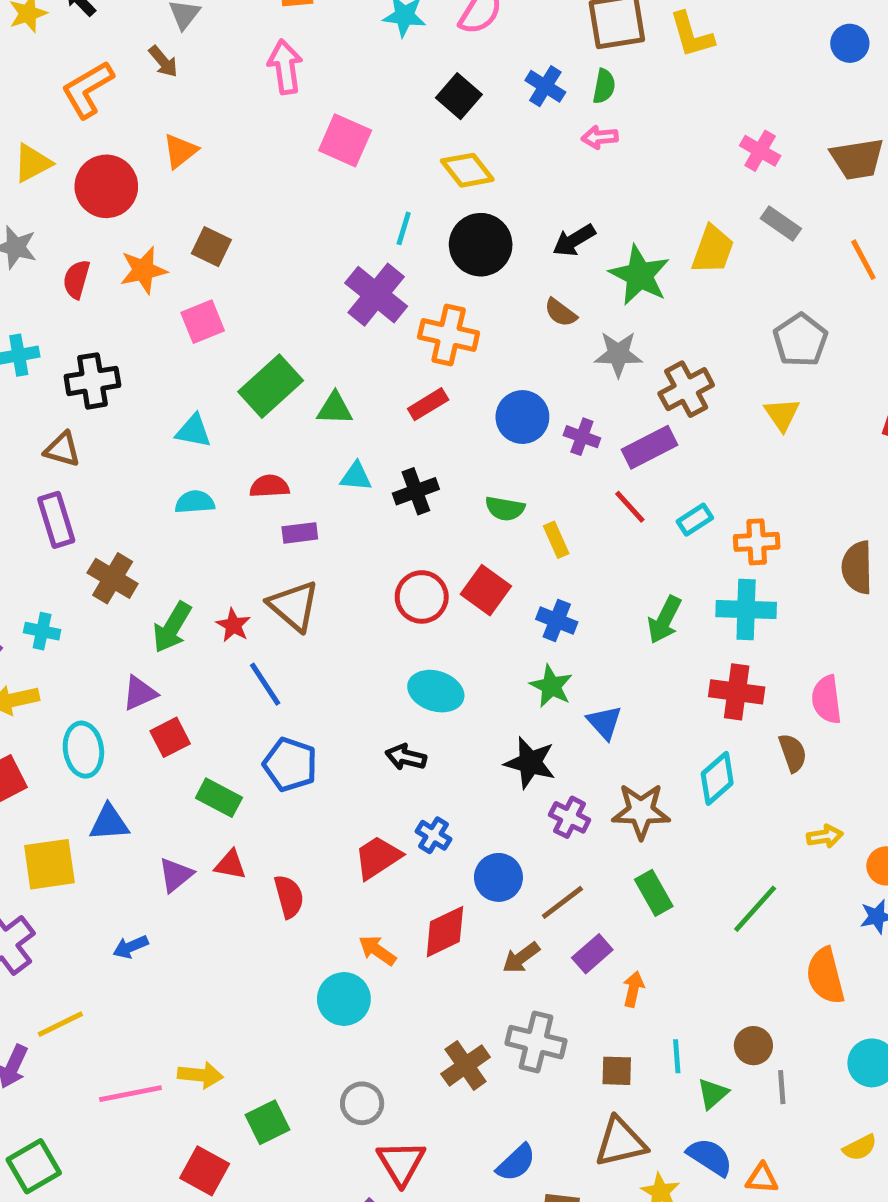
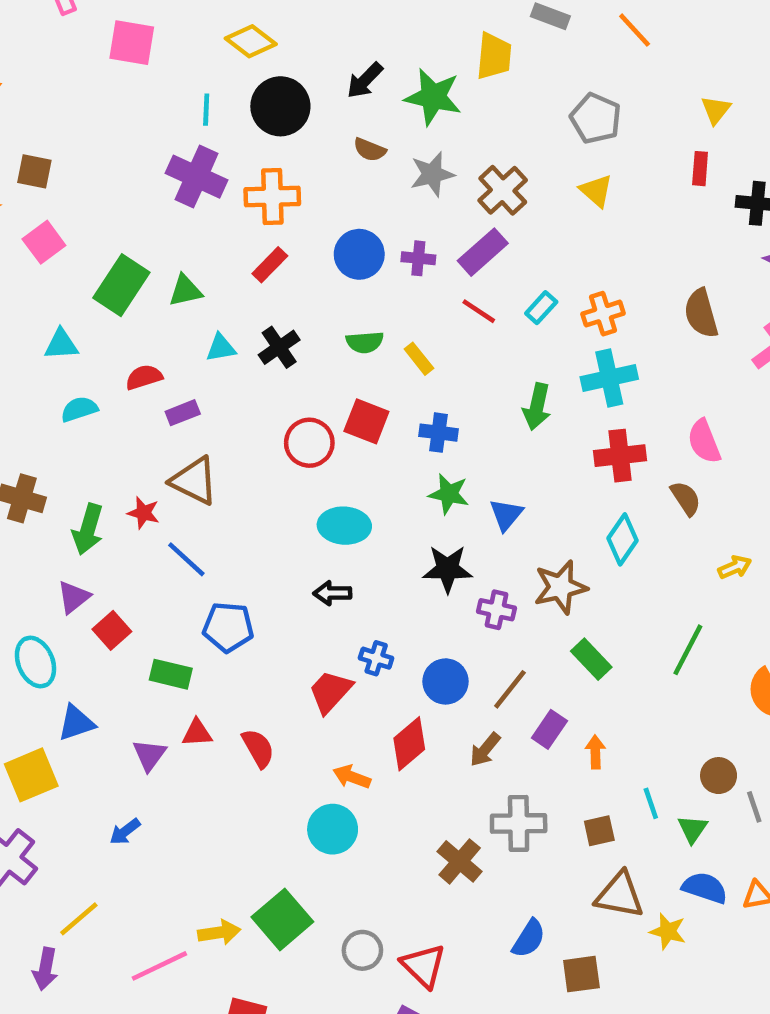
blue triangle: (604, 722) -> (506, 515), turned 36
gray circle: (362, 1103) -> (362, 950), moved
green square: (267, 1122) -> (282, 919), moved, size x1.4
brown triangle: (621, 1142) -> (620, 895), turned 38

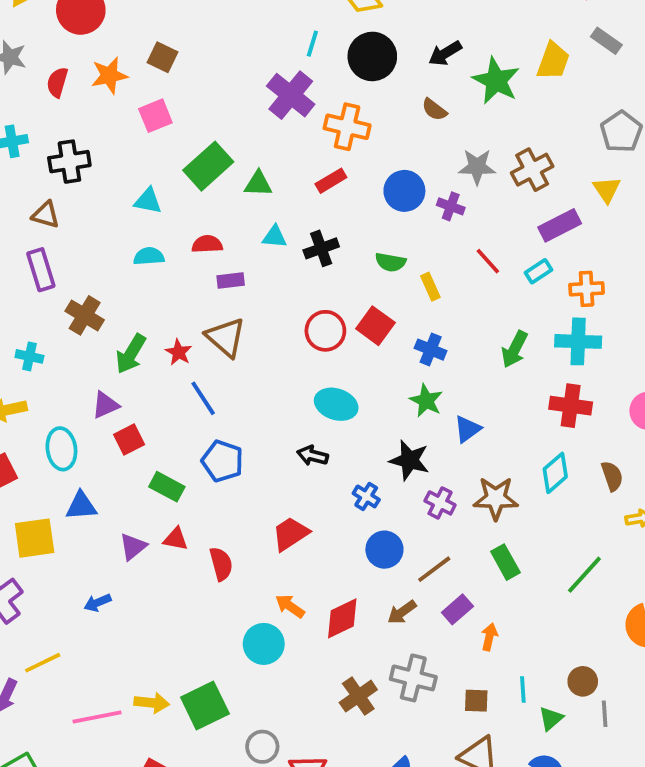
gray star: (432, 174) -> (477, 167), moved
purple rectangle: (483, 252) -> (560, 225), moved
brown semicircle: (686, 498) -> (612, 476), moved
blue cross: (376, 658) -> (366, 496), moved
red diamond: (409, 744) -> (342, 618), moved

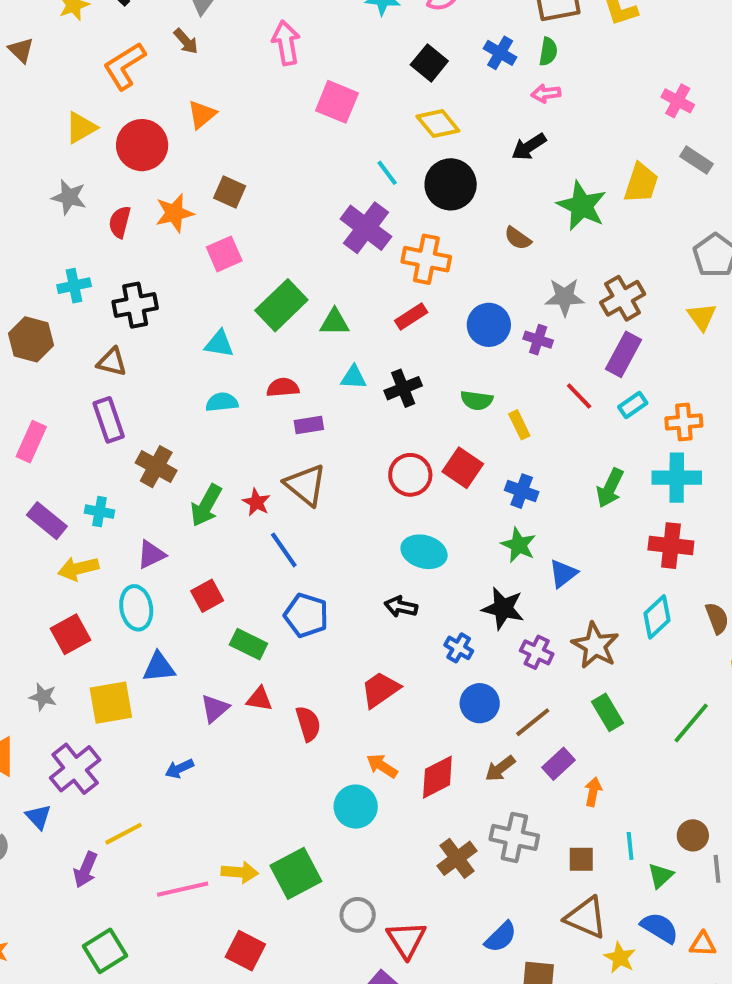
cyan line: (312, 44) -> (387, 173), turned -52
black arrow: (445, 53) -> (529, 147), moved
purple rectangle: (560, 225) -> (623, 354), moved, turned -33
purple triangle: (105, 405) -> (151, 555), moved
brown star: (496, 498) -> (595, 646), turned 30

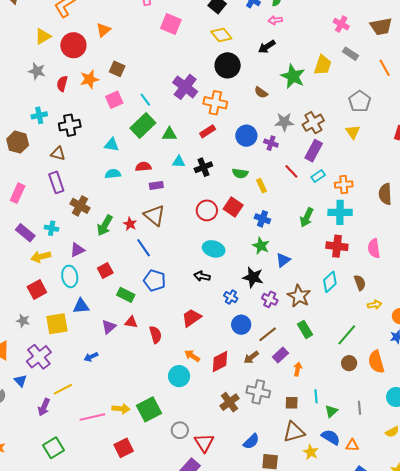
cyan line: (387, 173) -> (145, 100), moved
brown circle: (693, 835) -> (349, 363), moved
brown triangle: (586, 918) -> (294, 432), turned -40
red square: (245, 951) -> (124, 448), turned 36

